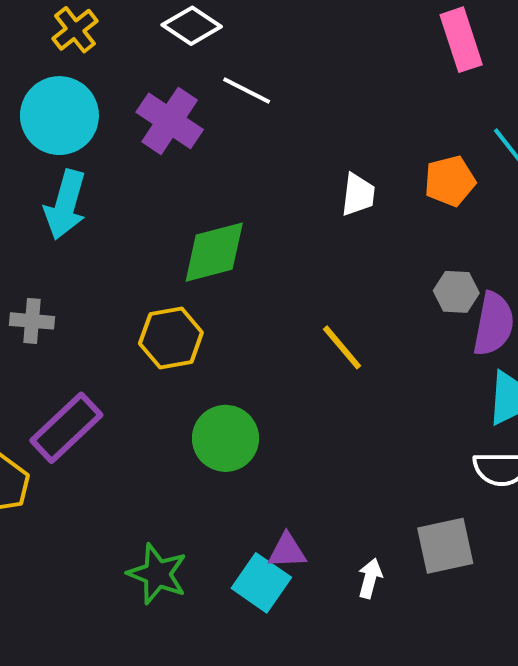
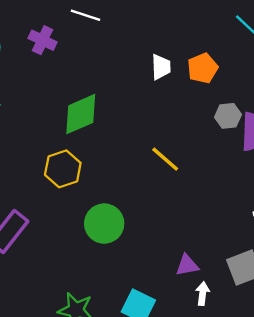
purple cross: (170, 121) -> (43, 40), size x0.7
orange pentagon: (450, 181) -> (203, 68), moved
purple triangle: (287, 551) -> (187, 265), moved

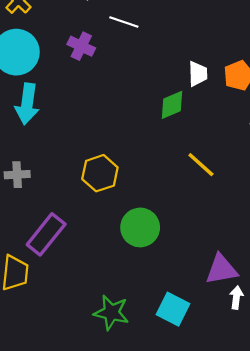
green diamond: (81, 114) -> (172, 105), moved, size x0.7
purple triangle: (187, 265) -> (221, 269), size x1.4

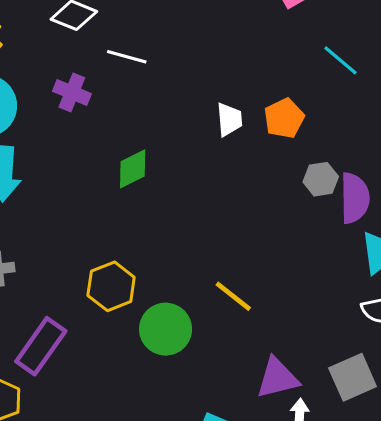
green diamond: (172, 105) -> (133, 169), moved
yellow line: (201, 165) -> (233, 296), moved
yellow hexagon: (100, 173) -> (111, 286), moved

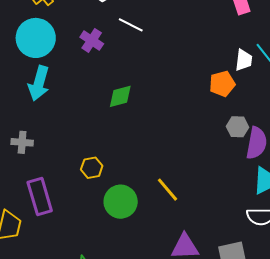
white trapezoid: (229, 120) -> (244, 60), moved
yellow hexagon: (111, 286) -> (92, 168), size x0.7
purple rectangle: (41, 346) -> (40, 197), turned -63

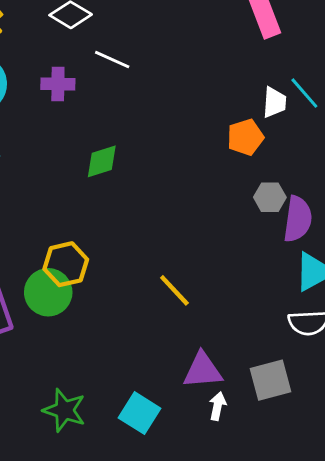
purple cross: (92, 40) -> (58, 84), turned -30
yellow hexagon: (92, 168) -> (66, 264), size x1.4
green circle: (121, 202) -> (48, 292), moved

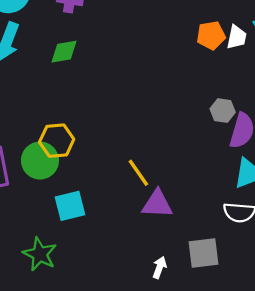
orange pentagon: (245, 137) -> (211, 35), moved
green diamond: (102, 161) -> (64, 52), moved
purple triangle: (203, 370) -> (157, 204), moved
cyan square: (139, 413) -> (70, 206), moved, turned 36

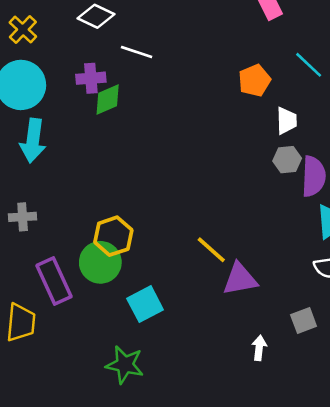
white trapezoid: (237, 37) -> (287, 121), moved
green diamond: (64, 52) -> (108, 100), moved
gray square: (204, 253) -> (304, 320), size x0.7

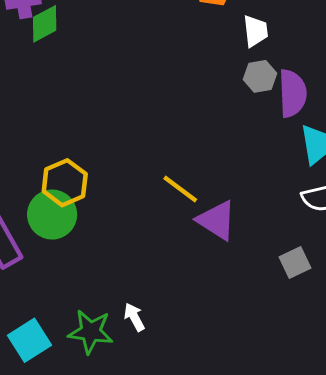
purple triangle: (240, 279) -> (217, 220), turned 48
cyan square: (145, 304) -> (30, 340), moved
white arrow: (259, 348) -> (134, 317), moved, turned -30

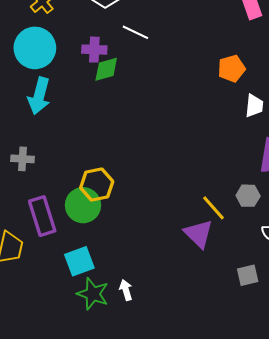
gray hexagon: (260, 76) -> (248, 196), moved
yellow line: (180, 189) -> (213, 208), moved
cyan square: (30, 340) -> (79, 261), moved

